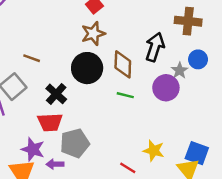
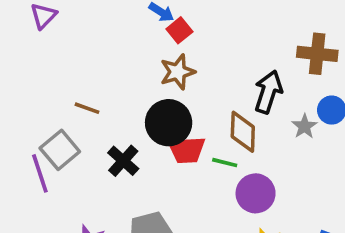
brown diamond: (123, 64) -> (243, 132), moved
purple circle: (166, 88) -> (256, 193), moved
red trapezoid: (50, 122) -> (187, 150), moved

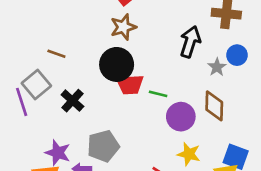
brown diamond: (243, 132) -> (214, 106), moved
black cross: (123, 161) -> (72, 101), moved

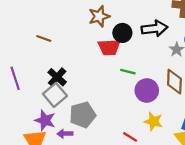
black arrow: (190, 42) -> (154, 29), turned 65
black circle: (117, 64) -> (122, 33), moved, size x0.7
gray square: (36, 85) -> (55, 95), moved
red trapezoid: (130, 85) -> (109, 47), moved

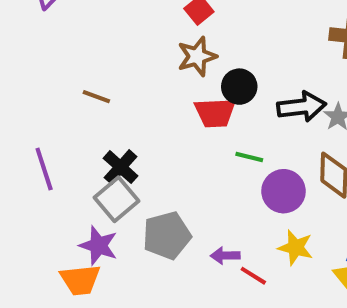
black arrow: (154, 29) -> (302, 107), moved
purple arrow: (65, 134) -> (225, 256), moved

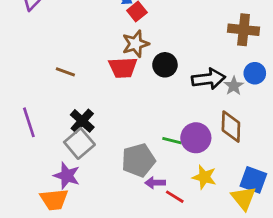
red trapezoid: (215, 113) -> (123, 68), moved
green line: (249, 157) -> (172, 141), moved
gray pentagon: (167, 235) -> (138, 160), moved

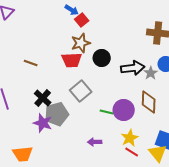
gray square: (79, 143) -> (81, 91), moved
gray pentagon: (138, 160) -> (57, 114), moved
purple star: (67, 176) -> (43, 123), moved
yellow star: (204, 177) -> (130, 138), turned 30
red line: (175, 197) -> (132, 152), moved

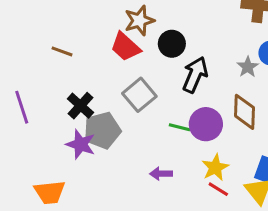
red trapezoid: (72, 60) -> (125, 47), turned 45
black arrow: (133, 68) -> (195, 75), moved, turned -60

